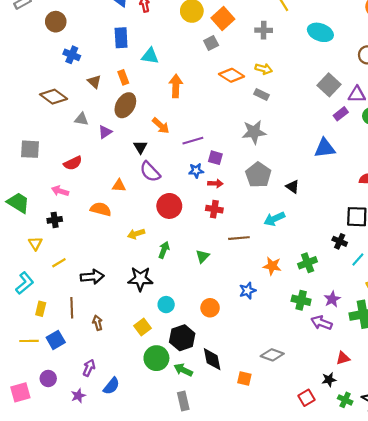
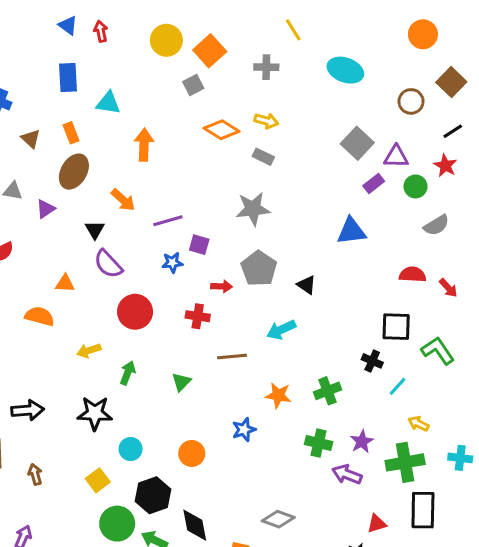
red arrow: (215, 183) -> (222, 286), moved

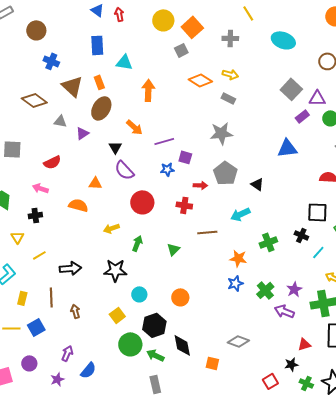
brown triangle: (31, 139) -> (72, 86), size x1.6
green cross: (327, 391) -> (268, 242), moved
blue star: (244, 430) -> (235, 283), moved
green cross: (319, 443) -> (265, 290), turned 36

